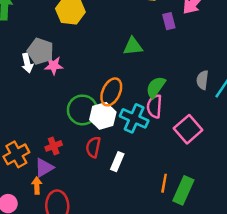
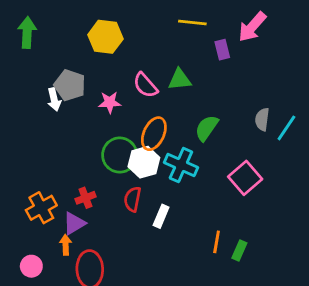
pink star: (54, 66) -> (110, 102), moved
pink semicircle: (154, 106) -> (145, 85), moved, turned -45
green rectangle: (183, 190) -> (239, 250), size x0.6

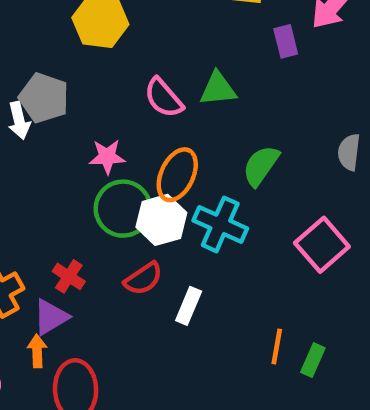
pink star: (110, 102) -> (107, 157), moved
red cross: (85, 198) -> (69, 276), turned -36
red semicircle: (133, 199) -> (143, 279), turned -135

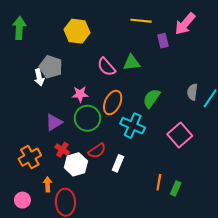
white hexagon: (161, 220) -> (76, 164), moved
purple triangle: (51, 317) -> (54, 122), moved

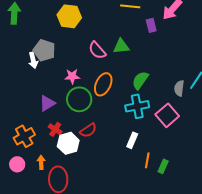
gray semicircle: (192, 92) -> (179, 88), moved
cyan cross: (133, 126) -> (137, 106), moved, turned -35
white rectangle: (118, 163) -> (132, 140), moved
pink circle: (22, 200) -> (17, 164), moved

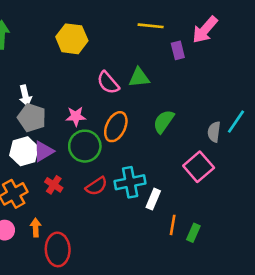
gray pentagon: (44, 50) -> (32, 118), moved
cyan cross: (137, 106) -> (130, 182), moved
white hexagon: (68, 143) -> (24, 151), moved

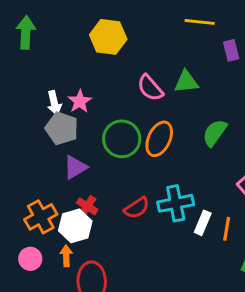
pink star: (76, 116) -> (80, 101), moved, turned -30
green circle: (85, 146) -> (122, 139), moved
white hexagon: (24, 151) -> (75, 226), moved
orange line: (173, 225) -> (227, 229), moved

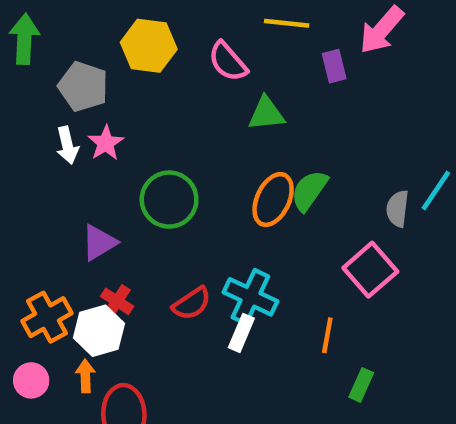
pink semicircle: (150, 88) -> (228, 62), moved
gray pentagon: (62, 128) -> (83, 86), moved
orange ellipse: (159, 139) -> (273, 200), moved
cyan cross: (176, 203) -> (250, 297), turned 36
white rectangle: (203, 223) -> (241, 333), moved

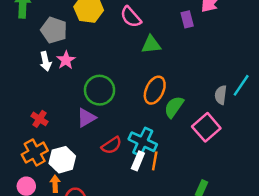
green semicircle: (309, 190) -> (174, 107), moved
purple triangle: (99, 243) -> (86, 118), moved
red cross: (117, 301) -> (40, 119), moved
orange line: (327, 335) -> (155, 161), moved

